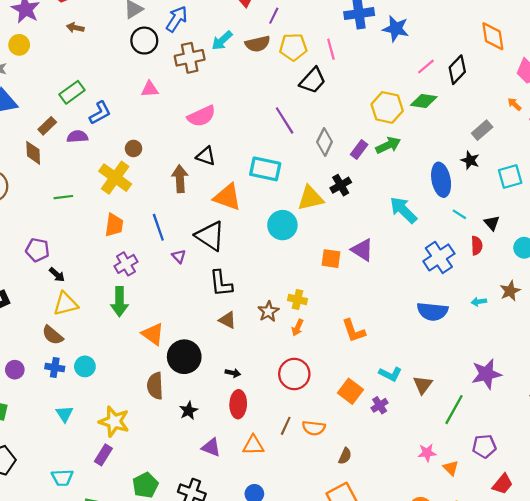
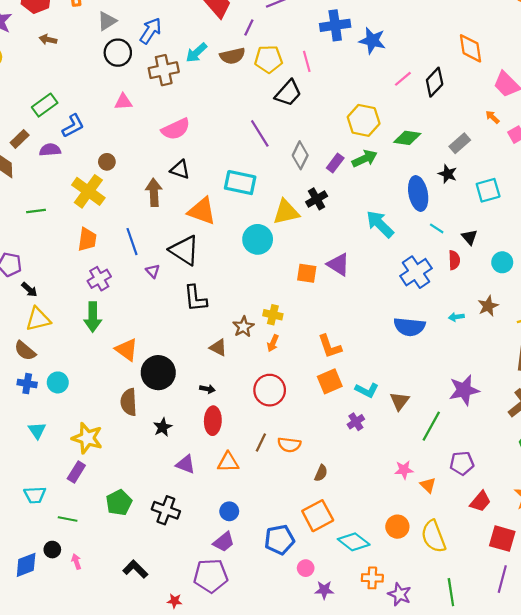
green diamond: (424, 101) -> (407, 138), moved
brown triangle: (227, 320) -> (218, 347), moved
orange square: (350, 391) -> (330, 381), moved, turned 30

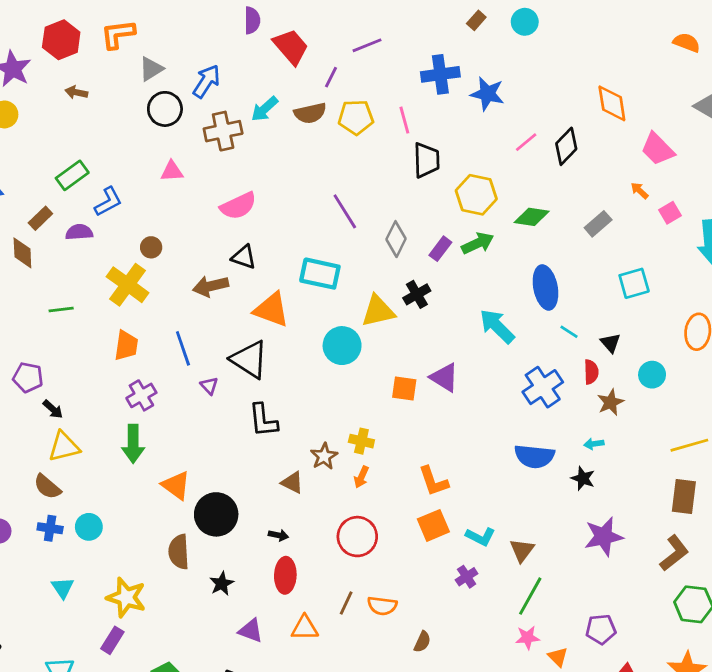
black trapezoid: (288, 93) -> (426, 160), moved, turned -44
black star: (448, 174) -> (583, 478), moved
brown arrow: (154, 192) -> (211, 286), turned -100
brown star: (488, 306) -> (611, 402), moved
green line: (431, 426) -> (530, 596), moved

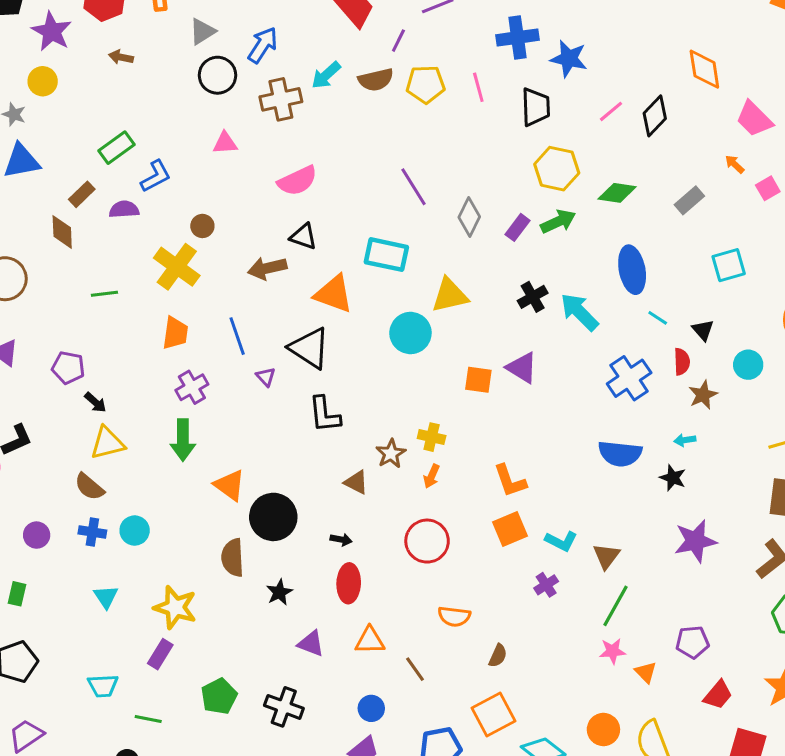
black trapezoid: (426, 160) -> (536, 107), moved
black cross: (417, 294) -> (533, 297), moved
brown line: (346, 603) -> (415, 669), moved, turned -60

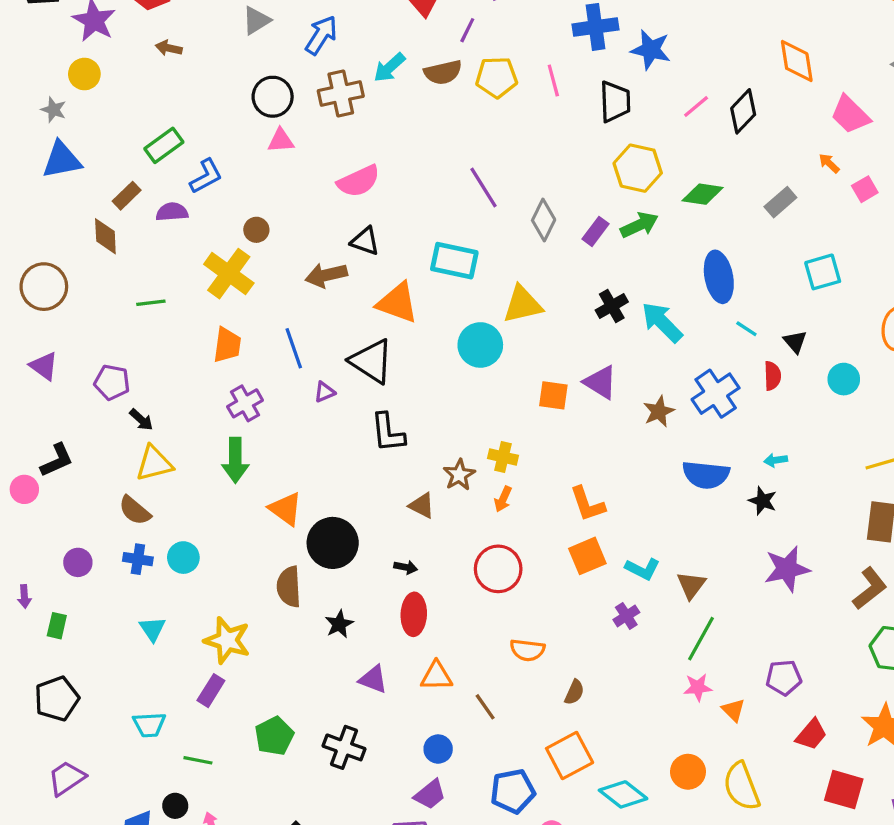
black circle: (217, 75) -> (273, 97), moved
purple triangle: (266, 377) -> (325, 392), turned 50
brown star: (703, 395) -> (659, 412), moved

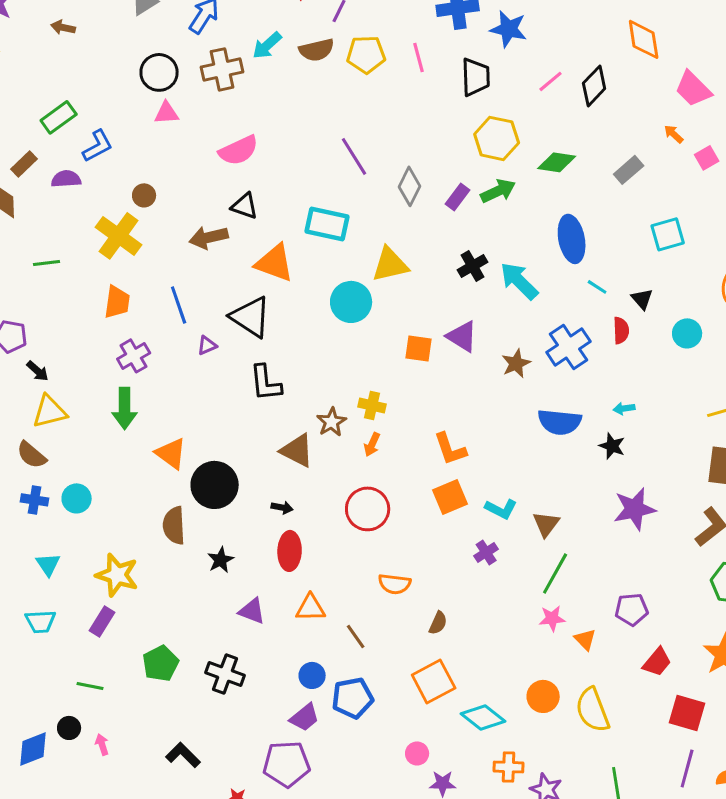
brown triangle: (422, 506) -> (297, 450), size x1.4
cyan trapezoid: (149, 725) -> (41, 621), moved
blue pentagon: (513, 791) -> (353, 698), moved

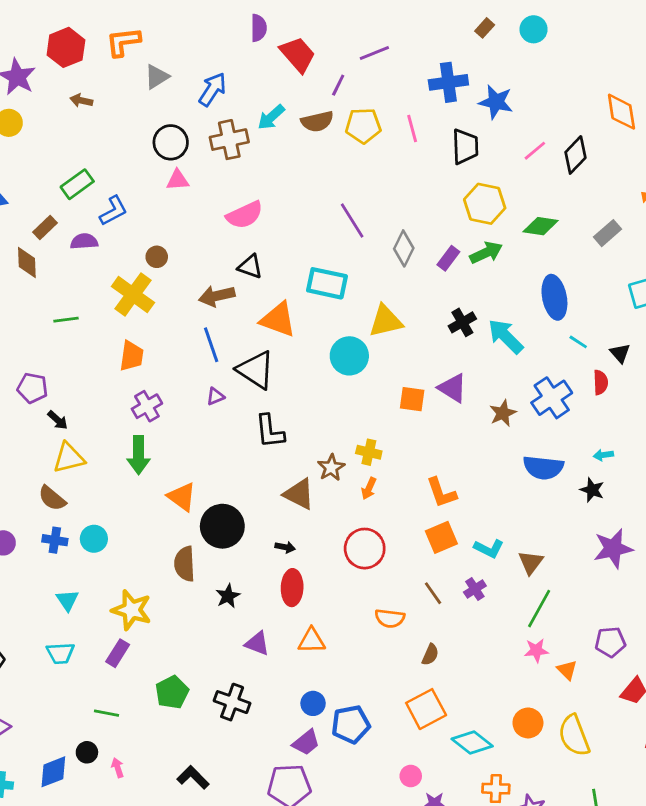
blue line: (179, 305) -> (211, 345), moved
brown line: (356, 636) -> (433, 593), moved

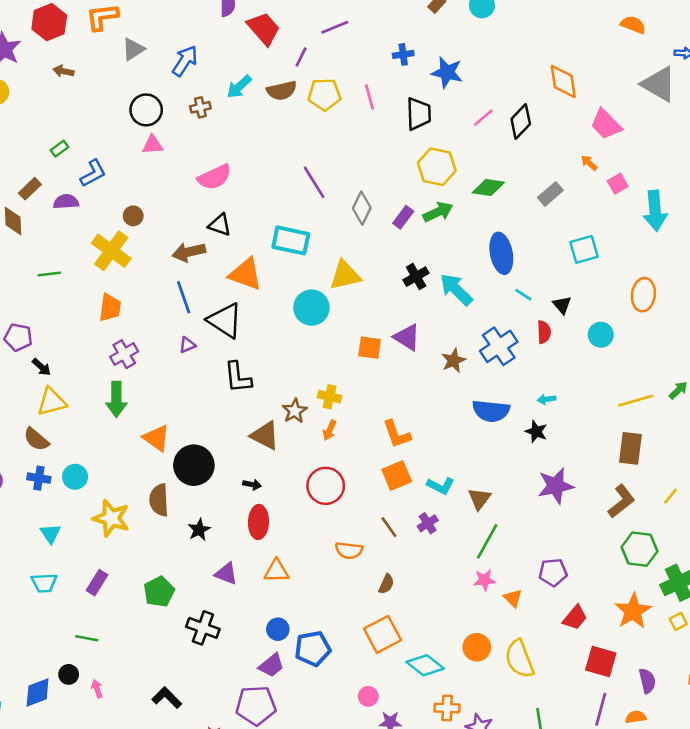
blue cross: (448, 82) -> (403, 54), size x0.6
brown cross: (229, 140) -> (200, 107), size x0.6
green rectangle: (77, 184) -> (60, 149), size x0.6
yellow star: (132, 610) -> (111, 518), moved
green pentagon: (172, 692) -> (159, 592), moved

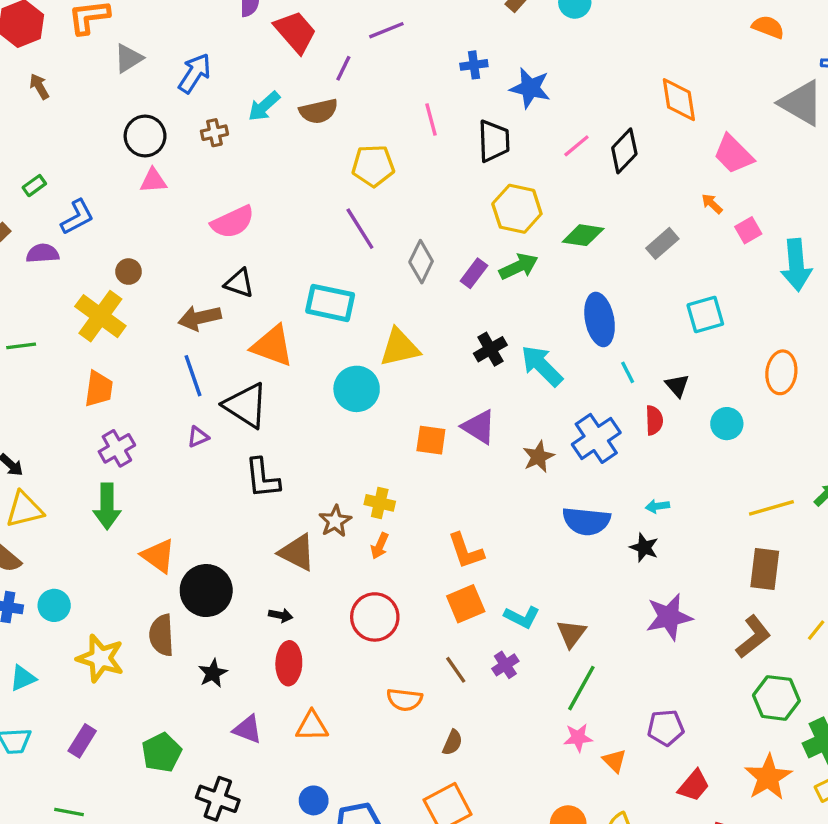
brown arrow: (63, 71) -> (39, 86), turned 48
yellow pentagon: (324, 94) -> (373, 166), moved
cyan line: (523, 295) -> (628, 372), turned 30
cyan triangle: (51, 534) -> (23, 678), turned 40

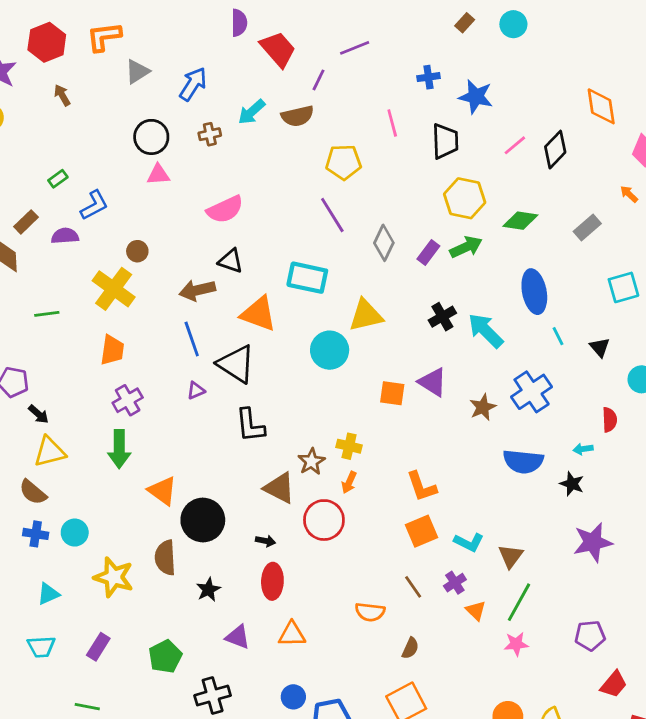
red semicircle: (654, 420) -> (610, 420), moved
red circle: (375, 617) -> (324, 520), moved
orange triangle: (614, 761) -> (476, 611), moved
black cross: (218, 799) -> (213, 695), turned -36

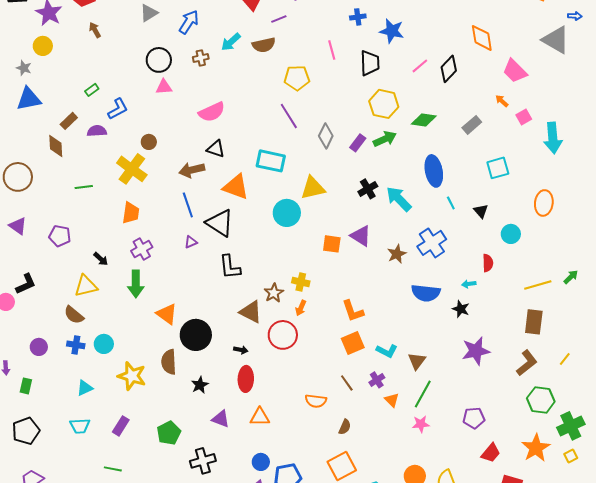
purple line: (318, 80) -> (279, 19), turned 42
black arrow: (38, 414) -> (101, 259), moved

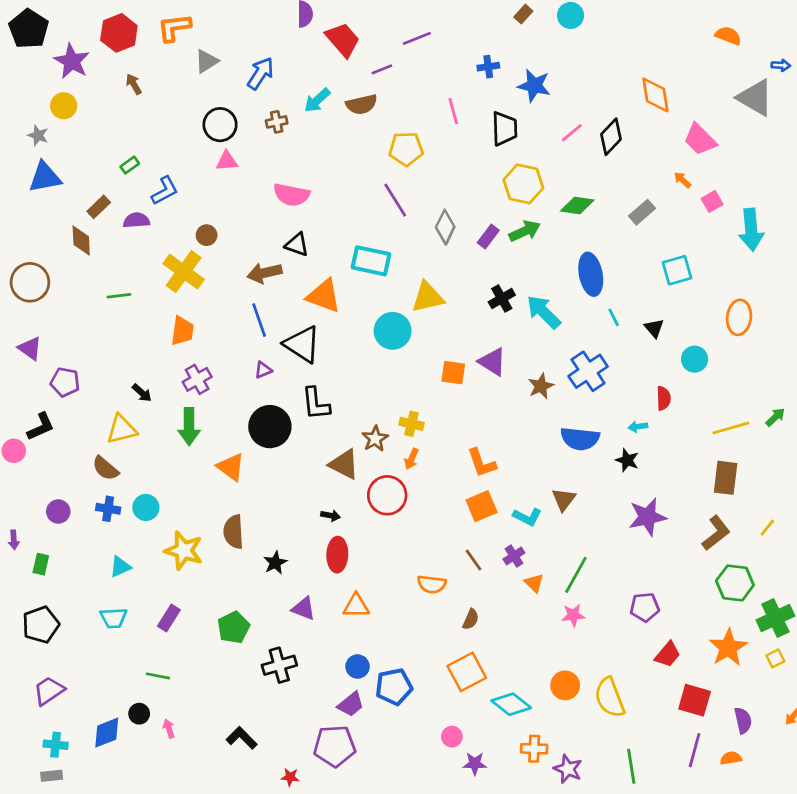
pink semicircle: (212, 112) -> (291, 195), turned 36
purple pentagon: (60, 236) -> (65, 382), moved
black circle: (196, 335) -> (270, 427), moved
brown triangle: (417, 361) -> (564, 499), moved

